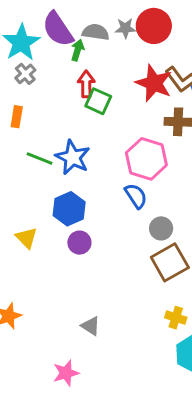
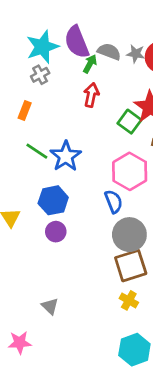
green square: (98, 101) -> (129, 122), moved
gray circle: (161, 228) -> (129, 235), size x1.6
yellow cross: (176, 318) -> (129, 300), moved

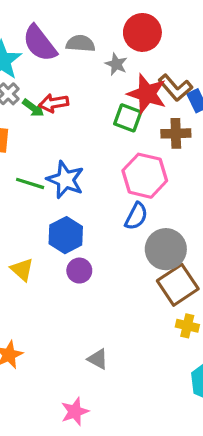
gray star: (136, 54) -> (116, 64), moved, turned 30
green arrow: (90, 64) -> (33, 108), moved, turned 114
red arrow: (91, 95) -> (54, 103), moved, turned -95
blue semicircle: (114, 202) -> (136, 216), turned 65

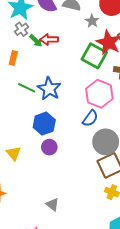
green square: (128, 118) -> (94, 56), size x1.4
yellow triangle: (22, 270) -> (13, 153), moved

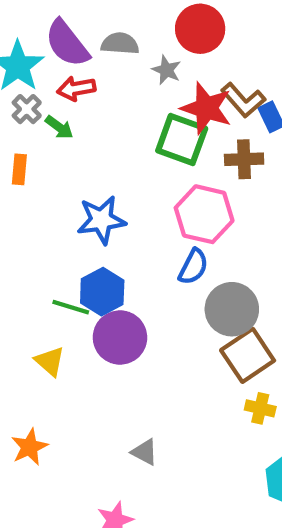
red arrow: (49, 40) -> (76, 89), moved
green line: (27, 88) -> (71, 307), moved
blue star: (49, 89) -> (101, 220), turned -30
purple circle: (49, 147) -> (120, 337), size x1.6

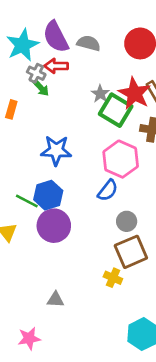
gray star: (166, 70) -> (100, 94), moved
gray cross: (27, 109) -> (36, 73), moved, turned -30
gray circle: (232, 309) -> (127, 221), size x0.6
yellow cross: (260, 408) -> (113, 278), moved
gray triangle: (144, 452) -> (55, 300), turned -36

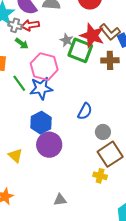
gray cross: (36, 73) -> (15, 25), moved
pink hexagon: (121, 159) -> (44, 67), moved
green line: (27, 201) -> (19, 83), moved, turned 36

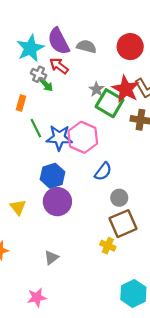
gray cross: (15, 25) -> (39, 74), moved
red arrow: (30, 25) -> (59, 66), turned 36
pink hexagon: (44, 67) -> (83, 137), moved
gray triangle: (60, 200) -> (51, 258), moved, turned -40

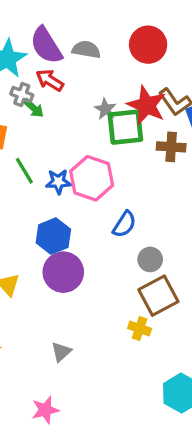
green square: (110, 103) -> (125, 127), turned -32
blue star: (59, 138) -> (58, 182), size x0.7

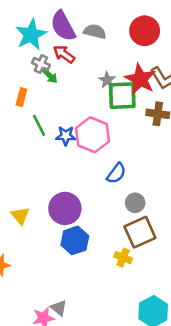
blue hexagon: (53, 236) -> (75, 240), moved
gray triangle: (61, 352) -> (59, 308), moved, turned -42

